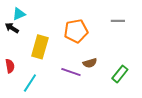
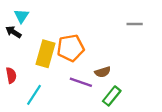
cyan triangle: (19, 14) -> (21, 16), turned -32
orange pentagon: (76, 31) -> (71, 48), moved
green rectangle: (120, 74) -> (112, 96), moved

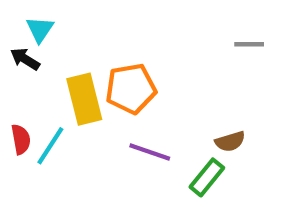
yellow rectangle: (45, 54) -> (84, 99), turned -30
brown semicircle: (103, 72) -> (230, 141), moved
cyan line: (34, 95) -> (50, 146), moved

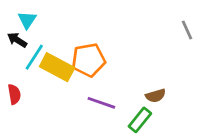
gray line: (249, 44) -> (187, 30), moved, turned 66
yellow rectangle: (84, 99) -> (57, 67), turned -48
cyan line: (50, 146) -> (34, 57), moved

